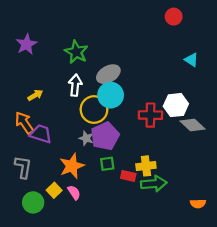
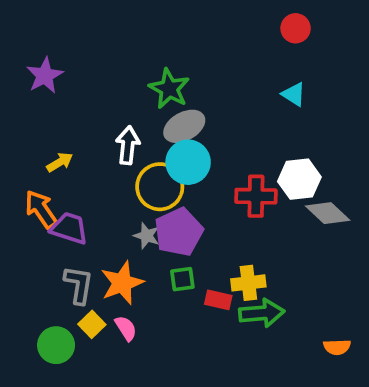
green star: (76, 52) -> (169, 89), moved
cyan triangle: (191, 60) -> (294, 94), moved
gray L-shape: (23, 167) -> (79, 285), moved

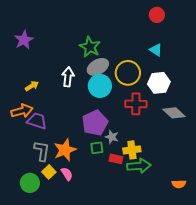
white hexagon: (299, 179) -> (159, 83), moved
yellow circle: (160, 187) -> (128, 73), moved
orange arrow: (41, 209) -> (22, 111), turned 110
gray star: (147, 236) -> (112, 137), moved

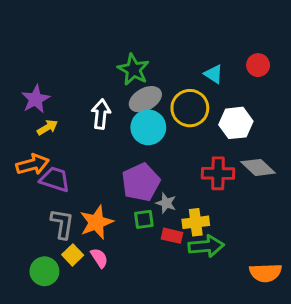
red circle: (157, 15) -> (258, 65), moved
purple star: (24, 40) -> (36, 99), moved
cyan triangle: (156, 50) -> (214, 74), moved
red cross: (136, 104) -> (218, 173), moved
orange semicircle: (179, 184) -> (265, 273), size x1.5

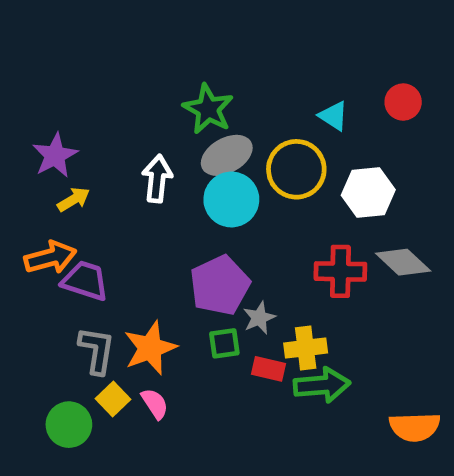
gray star: (166, 203) -> (259, 318), turned 30

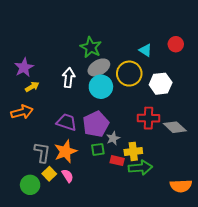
gray diamond: (403, 262) -> (175, 127), moved
purple trapezoid: (85, 281) -> (67, 122), moved

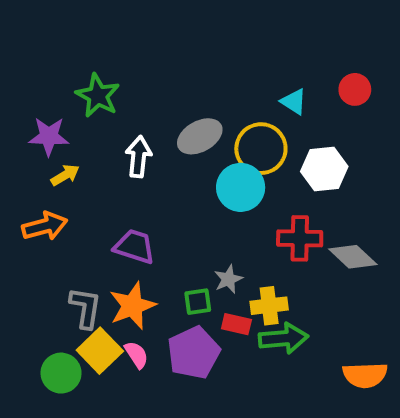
green star: (91, 47) -> (98, 96), moved
purple star: (24, 67) -> (49, 136), turned 30
cyan circle: (101, 87) -> (241, 187), moved
purple pentagon: (96, 124) -> (194, 353), moved
yellow square: (49, 174) -> (100, 351), size x1.5

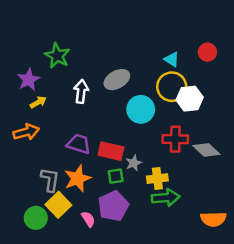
purple star: (49, 136) -> (29, 80), turned -30
yellow circle: (261, 149) -> (172, 87), moved
red rectangle: (236, 324) -> (111, 151), moved, size x1.5
pink semicircle: (137, 355) -> (88, 219), moved

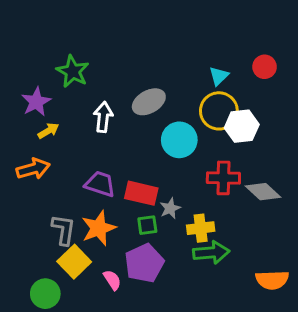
cyan triangle: (172, 59) -> (219, 76), turned 42
green circle: (36, 218) -> (45, 294), moved

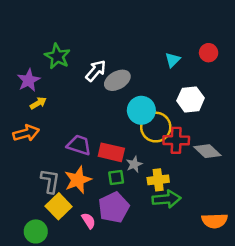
yellow circle: (219, 111) -> (156, 127), moved
white arrow: (103, 117) -> (96, 71), moved, turned 35

